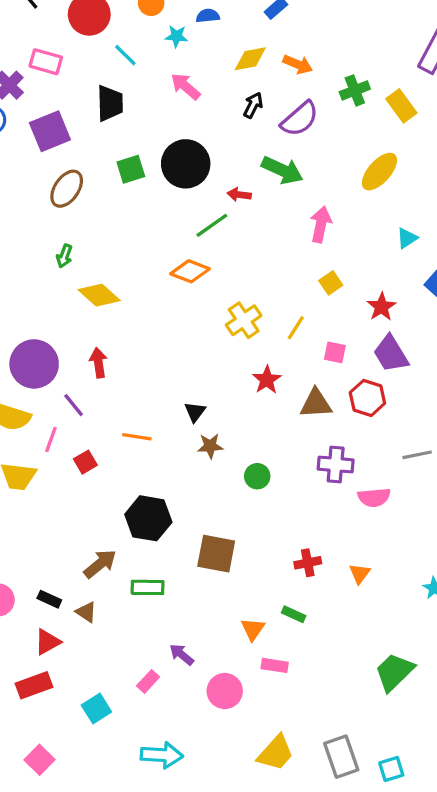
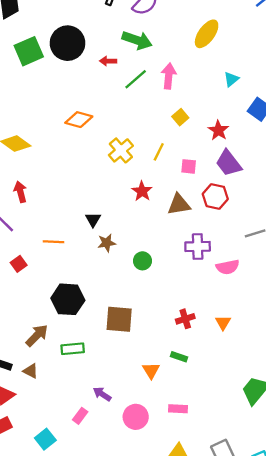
green square: (131, 169) -> (29, 51), size x1.4
green line: (212, 225) -> (136, 79), moved
pink rectangle: (275, 665) -> (178, 409), moved

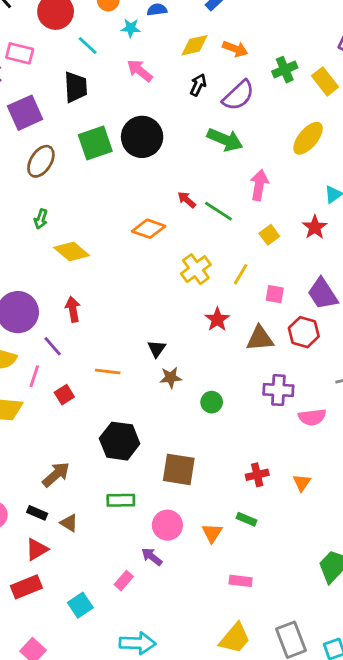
red arrow: (108, 61) -> (187, 200), moved, turned 35
green line: (136, 79) -> (218, 211), moved, turned 70
red star: (218, 130) -> (315, 227), moved
brown arrow: (37, 335) -> (56, 474), moved
pink circle: (136, 417) -> (167, 525), moved

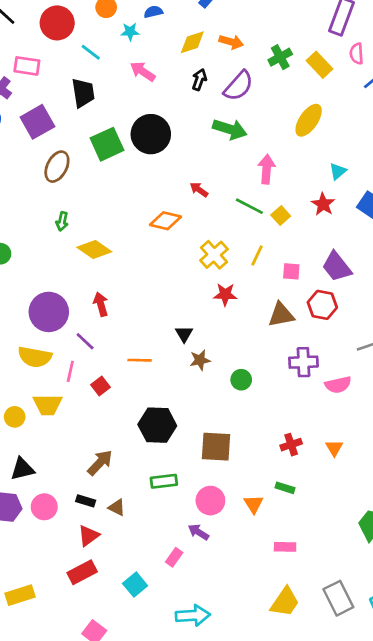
green line: (218, 211) -> (249, 206), moved
red star: (217, 319) -> (225, 295), moved, turned -30

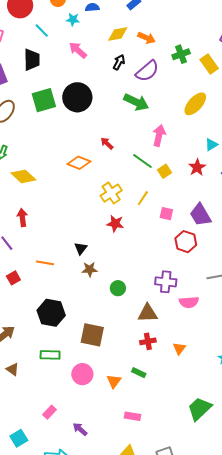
brown triangle: (281, 315) -> (148, 313), moved
purple arrow: (198, 532) -> (80, 429), moved
cyan square: (135, 585) -> (19, 438), moved

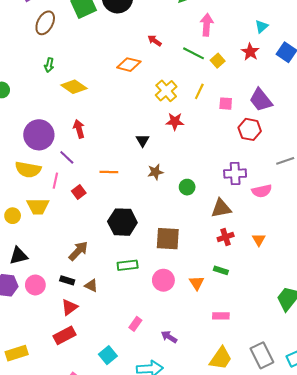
black triangle: (81, 248) -> (143, 140), moved

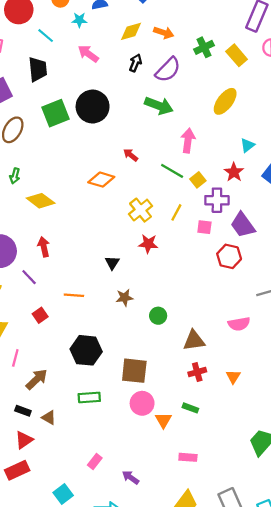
purple cross: (235, 174) -> (217, 200), moved
pink line: (55, 181) -> (15, 358), moved
pink circle: (163, 280) -> (142, 403), moved

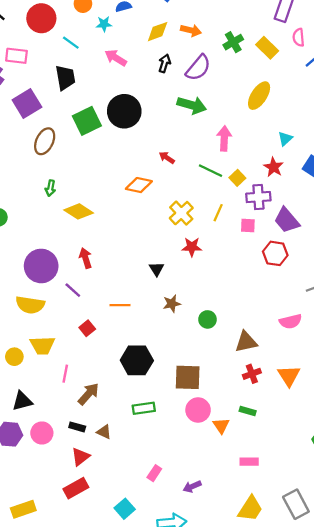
orange triangle: (233, 377) -> (289, 376), size x1.5
purple arrow: (131, 477) -> (192, 486), turned -54

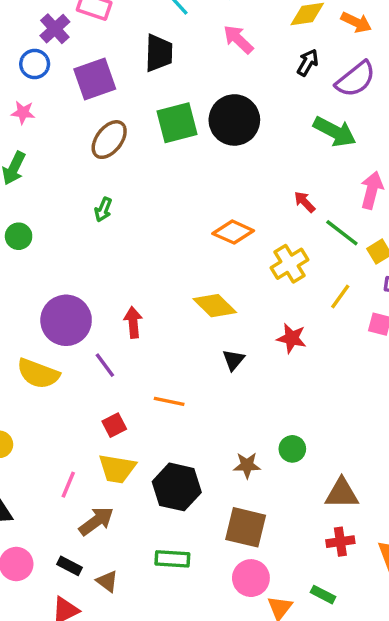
red arrow: (167, 158) -> (305, 202), moved
yellow diamond: (79, 211) -> (215, 306), moved
yellow cross: (181, 213) -> (289, 264), moved
brown star: (172, 304) -> (247, 465), moved
yellow trapezoid: (42, 345) -> (117, 469), moved

